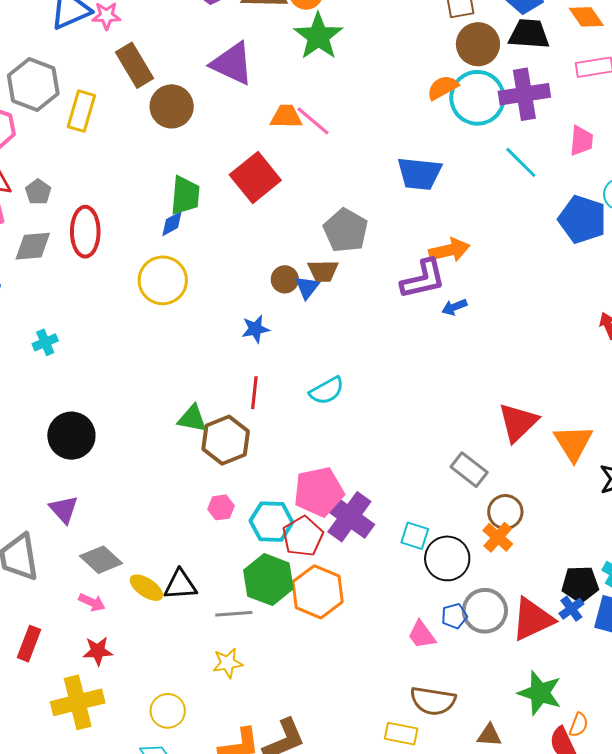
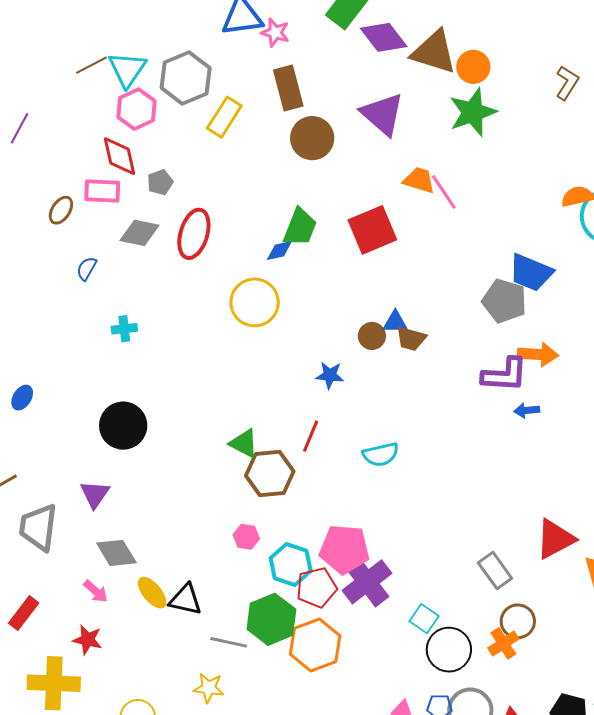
gray pentagon: (346, 230) -> (504, 301), moved, turned -30
blue triangle: (307, 287) -> (395, 322), moved, turned 36

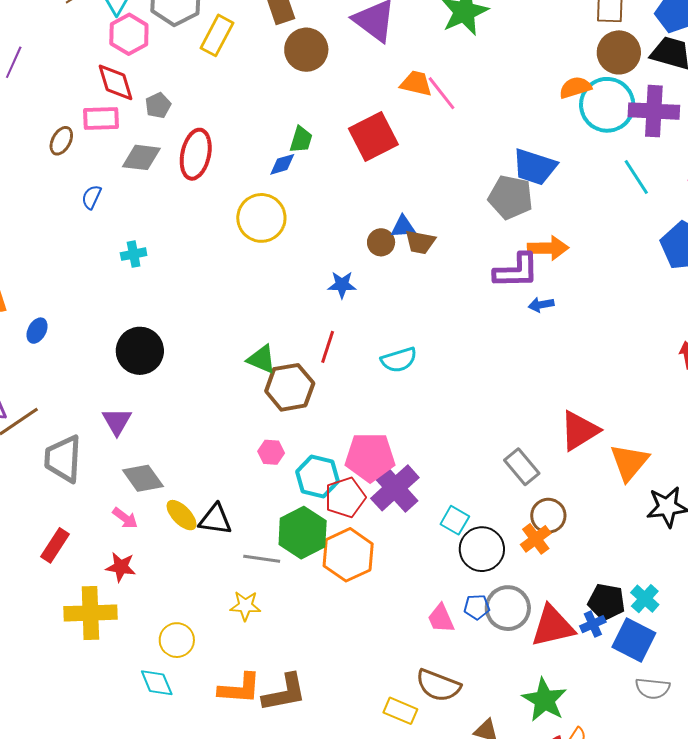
green trapezoid: (300, 227) -> (301, 140), size x0.7

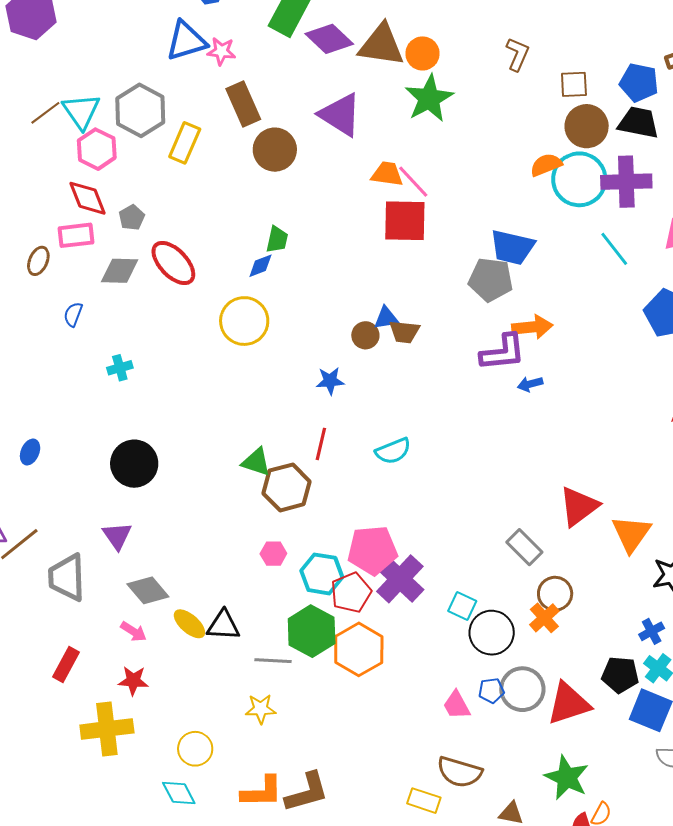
red square: (373, 137) -> (405, 221), moved, turned 33
red ellipse: (196, 154) -> (173, 263), turned -51
blue cross: (593, 624) -> (652, 631), moved

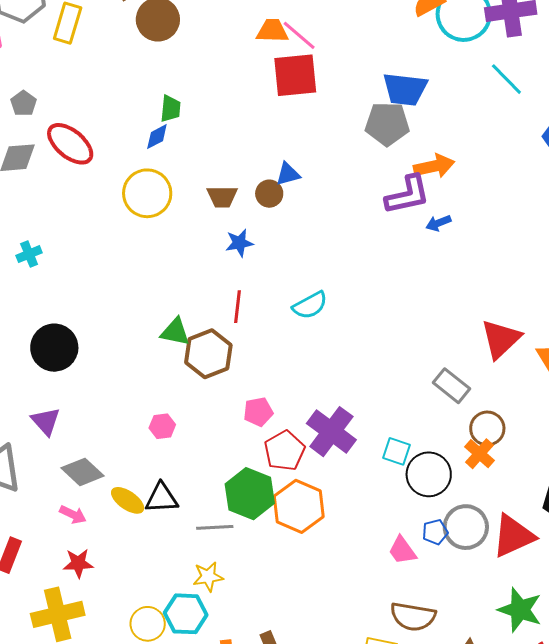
brown trapezoid: (404, 332) -> (222, 197), moved
pink pentagon: (372, 550) -> (258, 412), moved, size x0.6
pink hexagon: (273, 554) -> (162, 426), moved
cyan hexagon: (322, 574) -> (186, 614), moved

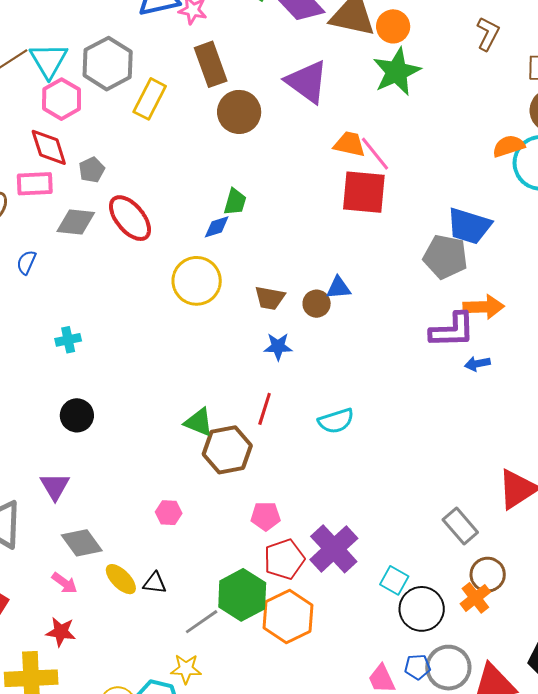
cyan cross: (29, 254) -> (68, 340), moved
black circle: (54, 348) -> (77, 415), size x0.7
black triangle: (162, 498) -> (155, 583), size x0.7
gray line: (215, 527) -> (202, 622), turned -42

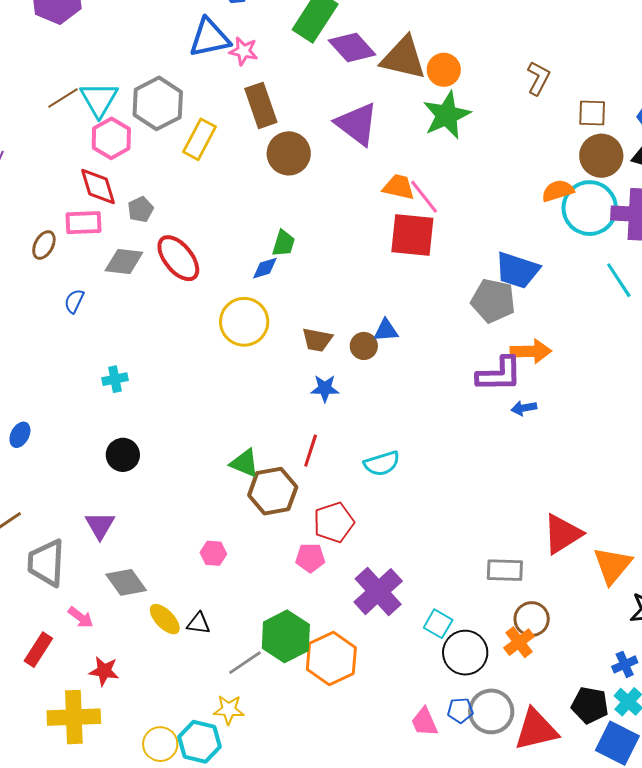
gray rectangle: (460, 526) -> (505, 570), turned -48
red pentagon: (284, 559) -> (334, 522), moved
pink arrow: (65, 583) -> (81, 617), moved

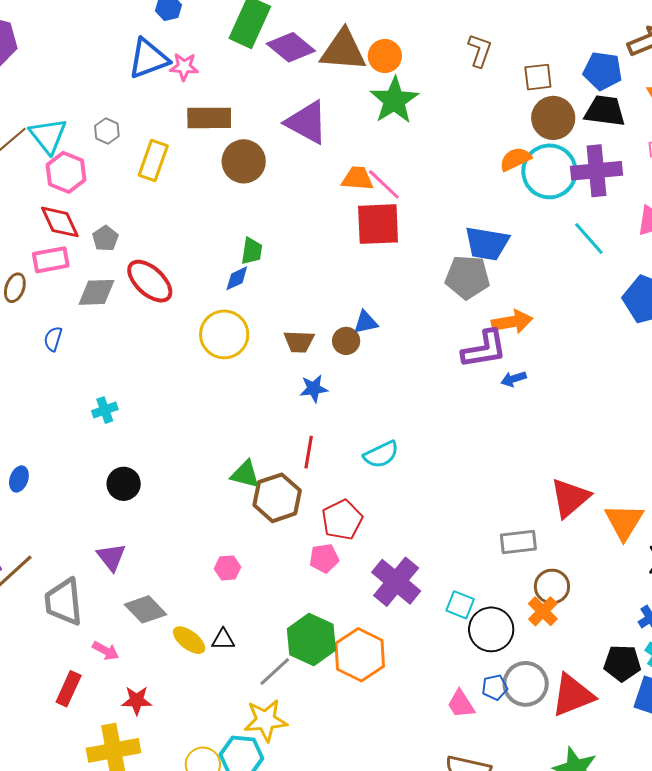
gray hexagon: (158, 103) -> (107, 131), size x0.5
brown rectangle: (261, 105) -> (209, 118), turned -63
yellow star: (229, 710) -> (266, 720), size x1.4

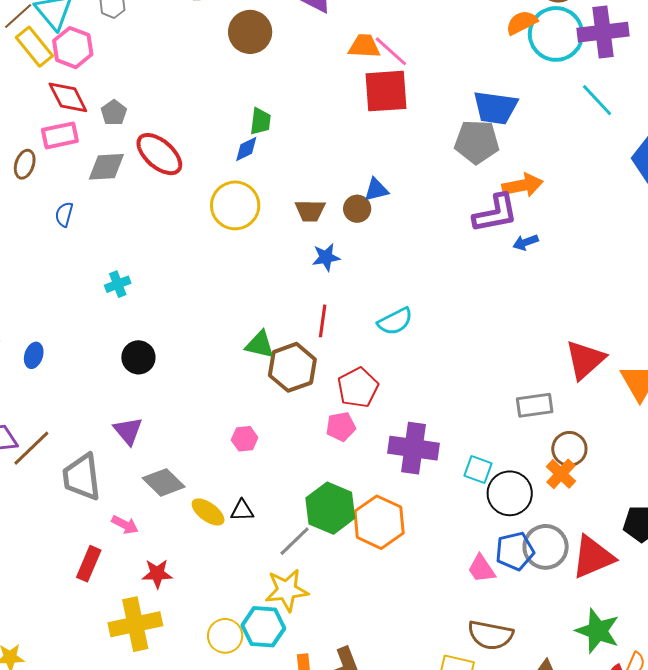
yellow rectangle: (153, 160) -> (34, 47), moved, turned -57
purple cross: (396, 582) -> (413, 448), turned -30
blue pentagon: (495, 687) -> (515, 551), size x1.5

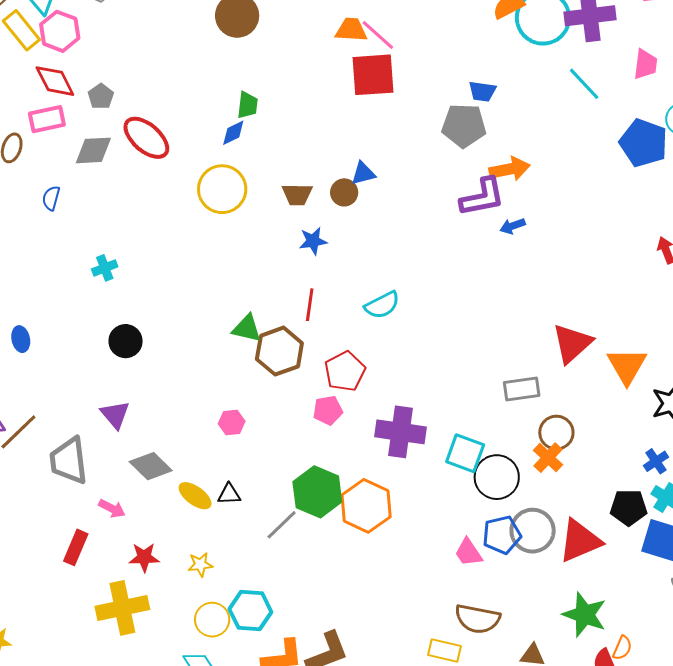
blue trapezoid: (495, 108) -> (482, 91), size x0.6
blue ellipse: (34, 355) -> (21, 339), turned -30
cyan square: (478, 470) -> (465, 453), size x1.4
yellow star: (287, 590) -> (200, 565), moved, size x0.6

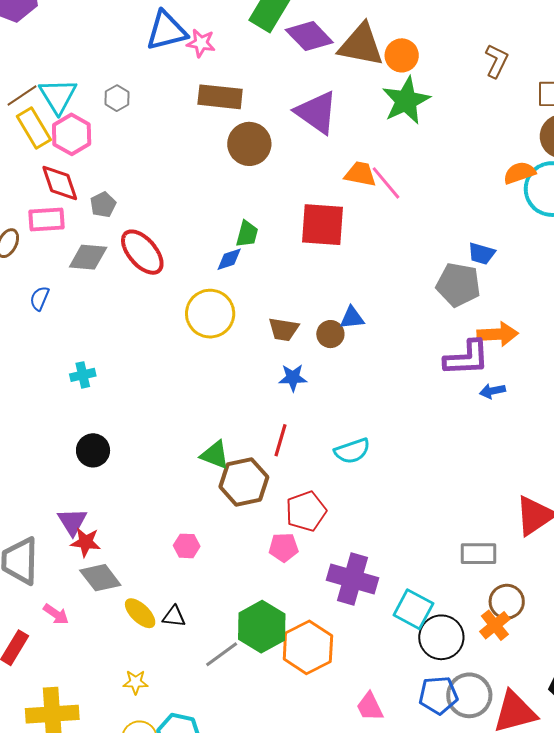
red square: (373, 75) -> (322, 225), moved
pink trapezoid: (468, 552) -> (370, 707), moved
red star: (144, 557) -> (86, 542), moved

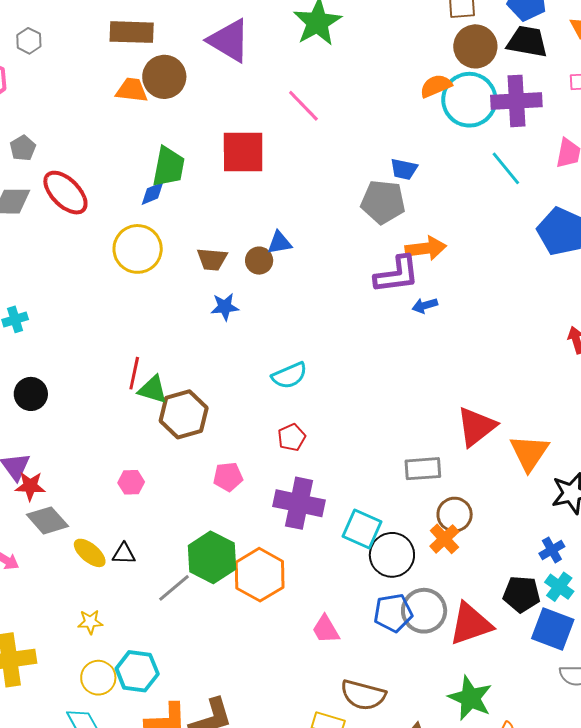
orange trapezoid: (360, 174) -> (132, 90), moved
green trapezoid: (247, 234) -> (169, 167), size x1.5
red line: (280, 440) -> (134, 373), moved
red pentagon: (306, 511) -> (292, 437), moved, size x0.7

